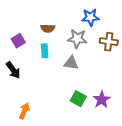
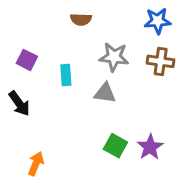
blue star: (90, 17) -> (158, 21), moved
brown semicircle: (48, 28) -> (81, 19), moved
purple square: (18, 41) -> (27, 60), turned -32

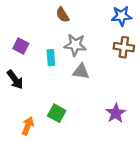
brown semicircle: (81, 19) -> (63, 15), turned 56
gray star: (114, 57) -> (75, 45), moved
green square: (115, 146) -> (57, 113), moved

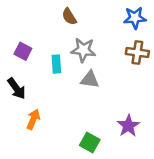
green square: (57, 113) -> (90, 142), moved
orange arrow: (28, 126) -> (33, 119), moved

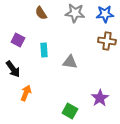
brown semicircle: (69, 17) -> (41, 13), moved
gray star: (83, 50) -> (75, 13), moved

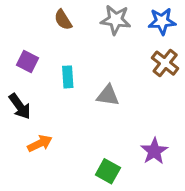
brown cross: (107, 41) -> (165, 63), turned 30
orange arrow: (26, 93) -> (40, 143), turned 42

